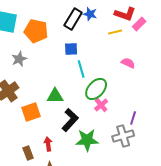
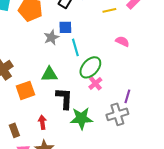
gray star: (19, 59) -> (51, 37), moved
black L-shape: (70, 120) -> (64, 98), turned -40
brown rectangle: (28, 153) -> (14, 130), moved

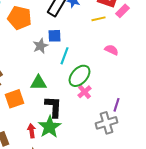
cyan line: (75, 47) -> (64, 56), turned 36
green star: (81, 118) -> (50, 127), moved, turned -30

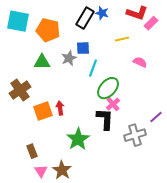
yellow line: (98, 19) -> (122, 39), moved
green triangle: (38, 83) -> (42, 62), moved
purple line: (116, 105) -> (156, 117), moved, turned 32
black L-shape: (54, 107) -> (105, 119), moved
red arrow: (32, 131) -> (60, 108), moved

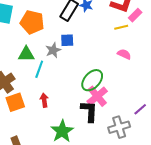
yellow line: (122, 39) -> (121, 27), moved
cyan line: (93, 68) -> (39, 69), moved
pink cross: (113, 104) -> (97, 96), size x1.5
orange square: (43, 111) -> (15, 102), moved

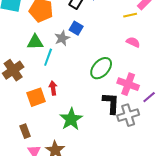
blue square: (67, 40) -> (76, 28), turned 32
pink cross: (97, 96) -> (128, 84), moved, turned -30
orange square: (15, 102) -> (36, 97), moved
black L-shape: (89, 111) -> (111, 103), moved

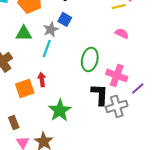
cyan line: (48, 57) -> (47, 48), moved
green ellipse: (101, 68) -> (90, 59), turned -30

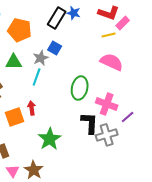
pink semicircle: (122, 33) -> (112, 62), size x1.6

